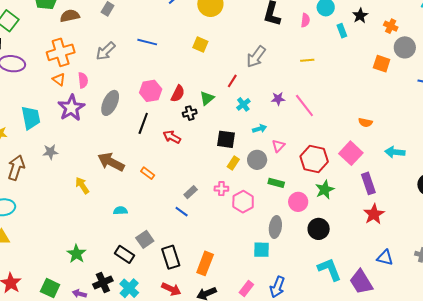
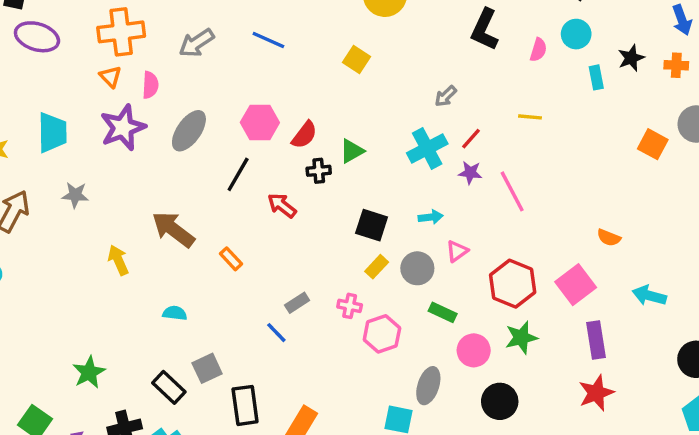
orange cross: (391, 26) -> (676, 65), moved, turned -32
gray arrow: (256, 57) -> (446, 96), size x0.6
red line: (232, 81) -> (471, 139), moved
cyan cross: (243, 104) -> (427, 148), moved, size x1.6

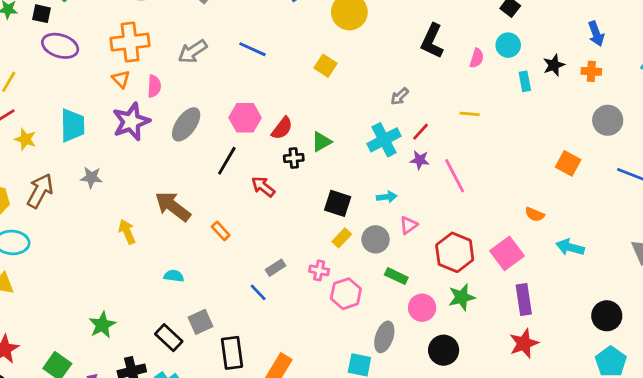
orange square: (653, 144) -> (568, 163), moved
cyan arrow: (649, 296) -> (570, 247), moved

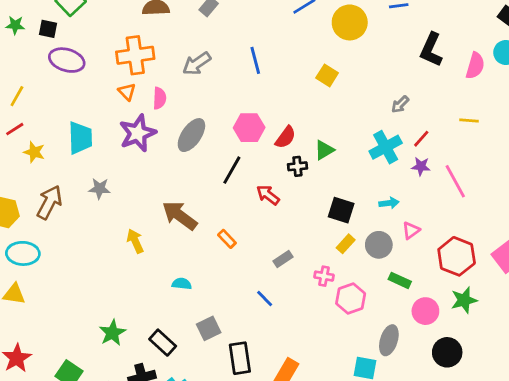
blue line: (252, 49) -> (255, 60), turned 52
pink semicircle: (477, 58) -> (475, 66), size x1.4
gray rectangle: (275, 268) -> (283, 259), moved
black rectangle: (169, 338) -> (163, 343), moved

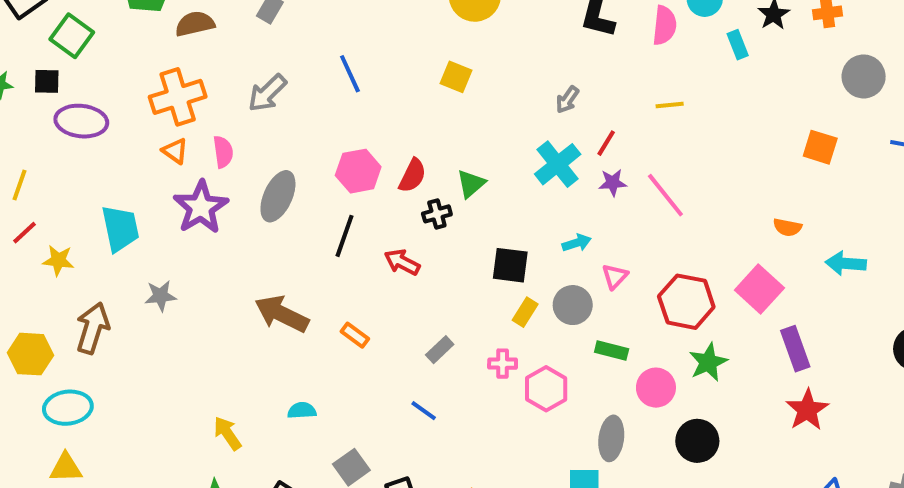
yellow arrow: (135, 241) -> (227, 433), moved

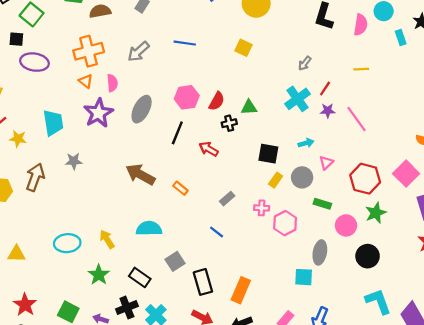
blue line: (350, 74) -> (185, 43), turned -60
green triangle: (471, 184) -> (249, 107), turned 35
cyan ellipse: (68, 408) -> (67, 243), moved
cyan semicircle: (302, 410) -> (149, 229), size x1.6

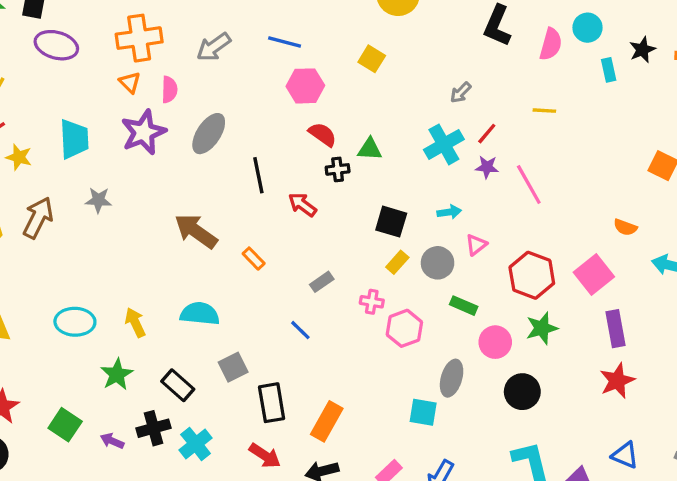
pink hexagon: (187, 97) -> (305, 86), moved
red semicircle: (217, 101) -> (323, 134), turned -90
black line: (177, 133) -> (258, 175), turned -40

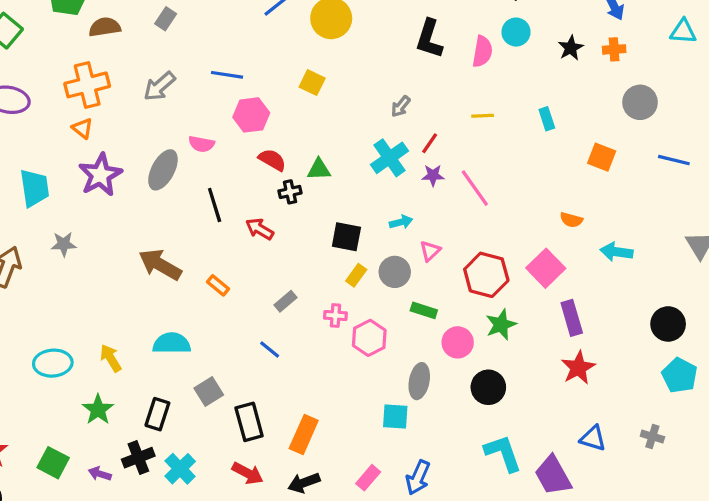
cyan rectangle: (609, 70) -> (547, 119), moved
pink semicircle: (169, 90) -> (201, 144), moved, turned 105
black rectangle: (178, 385) -> (157, 414), turned 72

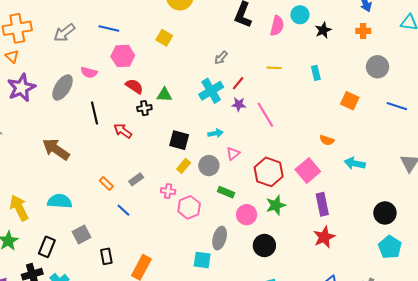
black star: (571, 48) -> (323, 30), moved
orange rectangle: (218, 285) -> (106, 183), moved
yellow arrow: (111, 358) -> (19, 208), size x1.4
black rectangle: (249, 422) -> (106, 256), size x0.7

